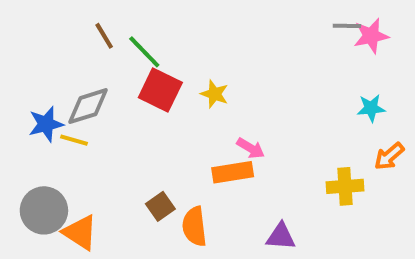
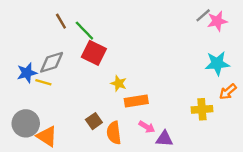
gray line: (347, 26) -> (203, 15), turned -42
yellow star: (215, 94) -> (119, 83), moved
cyan star: (371, 108) -> (217, 63), size x1.5
pink arrow: (251, 148) -> (147, 127), moved

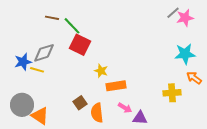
brown line: (61, 21) -> (52, 18), turned -48
orange arrow: (228, 92) -> (194, 78), turned 77

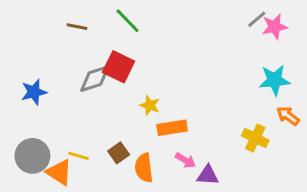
green line: (72, 26) -> (128, 21), moved
gray diamond: (44, 53) -> (95, 79), moved
yellow line: (37, 70) -> (78, 156), moved
yellow cross: (172, 93) -> (255, 138), turned 30

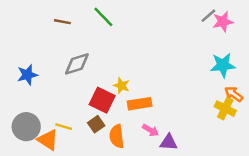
red square: (119, 67) -> (102, 100), moved
yellow cross: (255, 138) -> (225, 109), moved

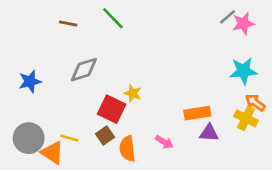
orange rectangle: (140, 104) -> (197, 113), moved
purple triangle: (169, 142) -> (209, 133), moved

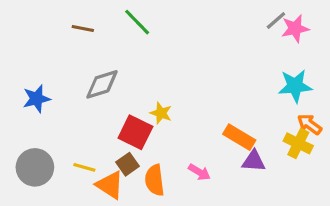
orange rectangle: (197, 113) -> (239, 137), turned 40
orange triangle: (52, 153) -> (110, 185), moved

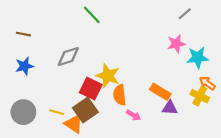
brown line: (83, 28) -> (23, 34), moved
pink star: (295, 28) -> (176, 44), moved
yellow star: (161, 113) -> (108, 76), size x1.6
brown square: (127, 164) -> (85, 110), size x1.6
orange semicircle: (155, 180) -> (120, 95), moved

